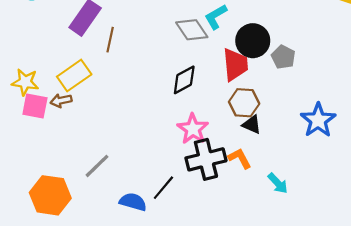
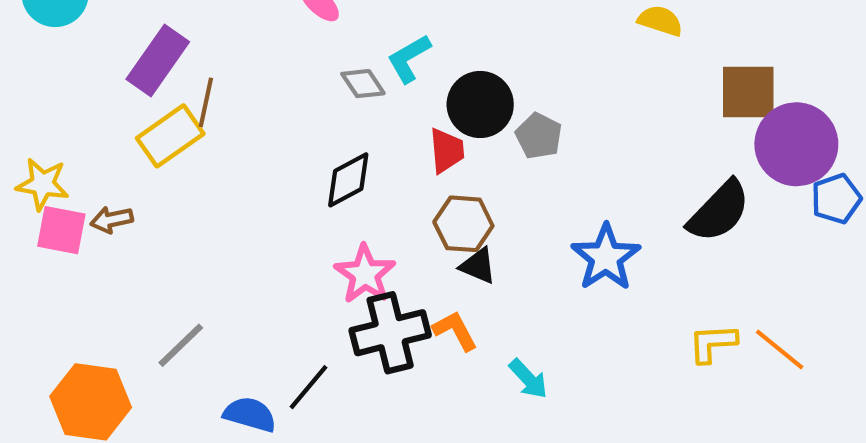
gray diamond: (192, 30) -> (363, 84), size x0.7
red trapezoid: (235, 65) -> (447, 151), size x0.7
yellow rectangle: (74, 76) -> (170, 136), moved

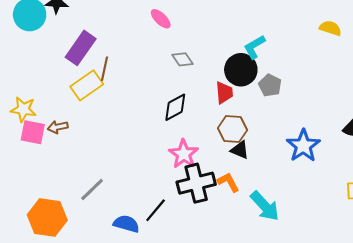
cyan L-shape: (409, 58) -> (254, 47), moved
cyan arrow: (528, 379) -> (265, 206), size x1.5

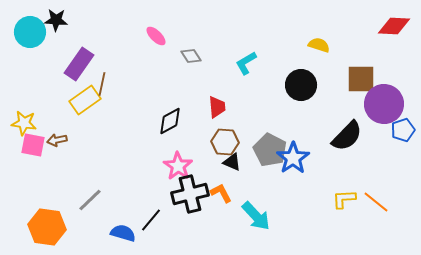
gray diamond: (183, 59) -> (191, 56), moved
black circle: (241, 70) -> (301, 85), moved
gray pentagon: (270, 85) -> (270, 150), moved, size x1.5

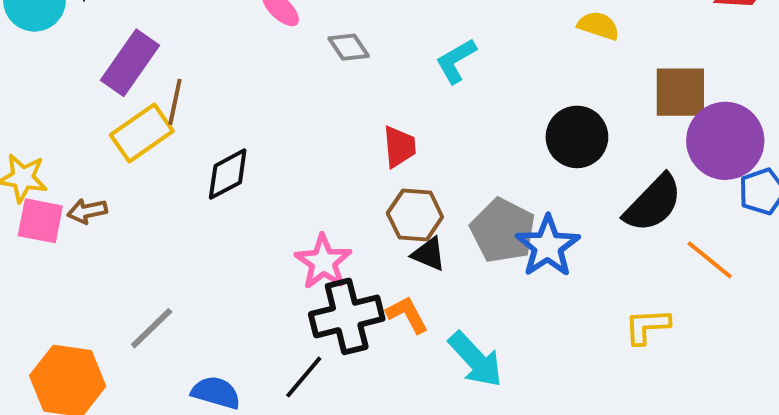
black circle: (301, 85) -> (577, 137), moved
black diamond: (170, 121) -> (228, 174), moved
orange line: (376, 202) -> (710, 260), moved
black line: (151, 220) -> (304, 377), moved

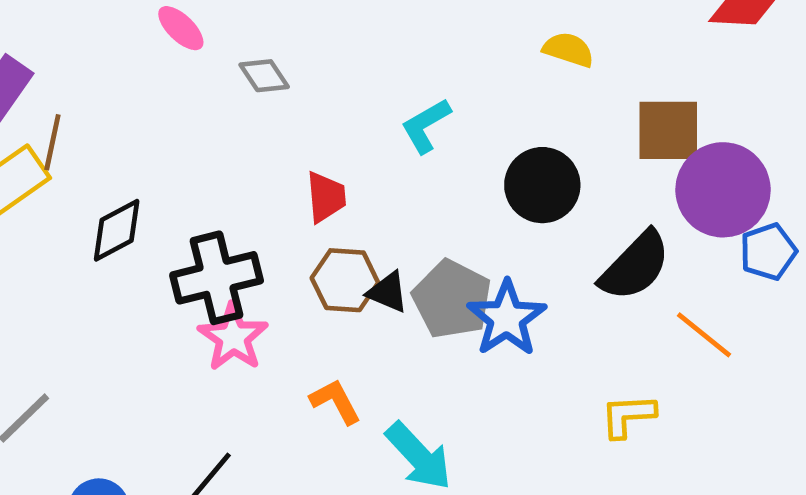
cyan L-shape: (456, 61) -> (426, 126), moved
black triangle: (429, 254) -> (388, 292), moved
black cross: (347, 316) -> (217, 278), moved

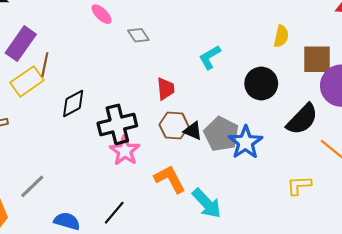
yellow semicircle: (568, 50) -> (281, 36), moved, turned 85
orange L-shape: (335, 401) -> (170, 179), size x1.4

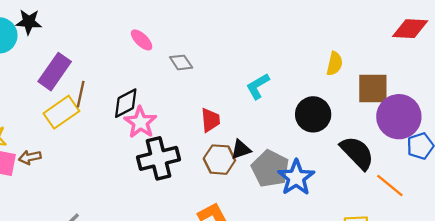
black diamond: (73, 103) -> (126, 103), moved
black semicircle: (302, 119) -> (357, 153), turned -88
black triangle: (193, 131) -> (241, 149), moved, turned -42
pink star: (125, 151) -> (140, 122), moved

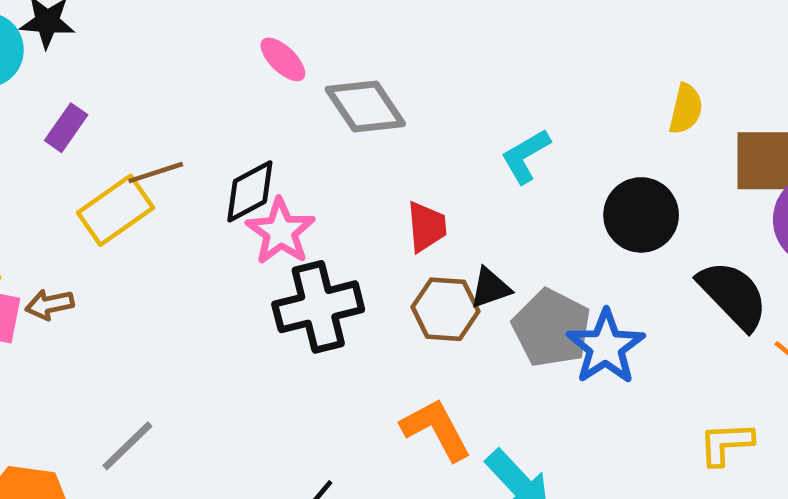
gray diamond: (181, 62) -> (365, 107), size x1.6
purple rectangle: (55, 72) -> (66, 128), moved, size x0.6
brown line: (81, 94) -> (156, 173), turned 60

